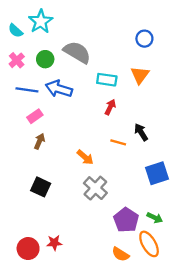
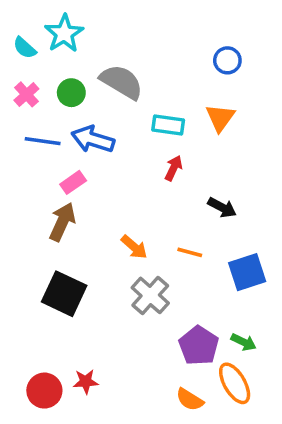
pink rectangle: (35, 116) -> (73, 182), moved
black arrow: (141, 132) -> (222, 208), turned 150
brown arrow: (39, 141) -> (62, 222), size x1.5
orange line: (118, 142) -> (190, 252), moved
black square: (41, 187) -> (64, 294), size x1.4

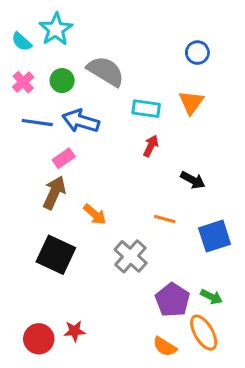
orange arrow: (134, 247) -> (95, 214), moved

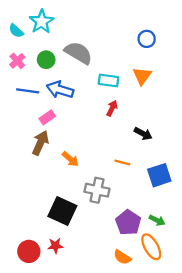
black square: (56, 255) -> (62, 211), moved
gray cross: (131, 256) -> (97, 190), turned -30

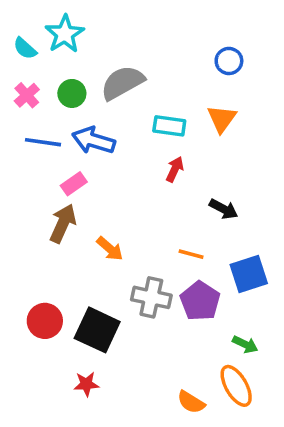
gray semicircle: (78, 53) -> (122, 83), turned -60
purple pentagon: (128, 223) -> (200, 301), moved
red circle: (29, 251) -> (45, 321), moved

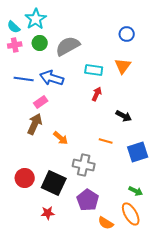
green circle: (72, 93) -> (40, 43), moved
pink cross: (27, 95) -> (15, 45), moved, turned 32
purple pentagon: (200, 301) -> (88, 200), moved

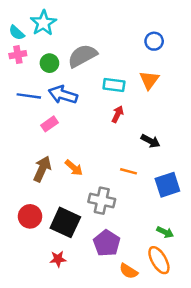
green circle: (40, 43) -> (49, 63), moved
brown arrow: (35, 124) -> (42, 169), moved

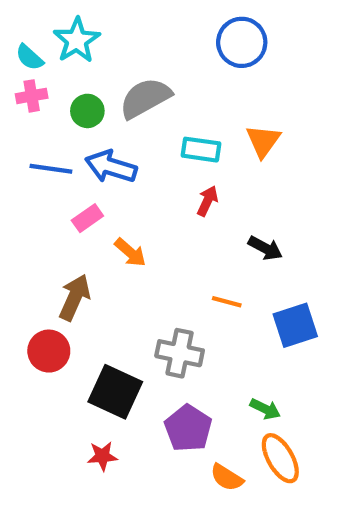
blue circle: (154, 41) -> (242, 42), moved, size x1.5
orange arrow: (74, 168) -> (130, 252), moved
red circle: (30, 216) -> (49, 351), moved
green arrow: (165, 232) -> (265, 409), moved

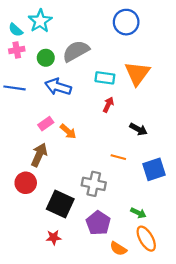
orange triangle: (263, 141) -> (137, 73), size x1.4
blue line: (51, 169) -> (15, 88), moved
pink rectangle: (87, 218) -> (46, 124), moved

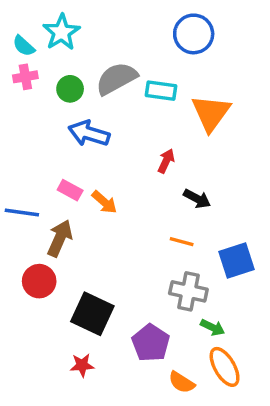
cyan rectangle: (105, 78) -> (161, 91), moved
blue line: (15, 88) -> (22, 212), moved
pink rectangle: (46, 124) -> (70, 190), turned 64
black arrow: (138, 129) -> (197, 199), moved
gray cross: (94, 184) -> (188, 291), moved

